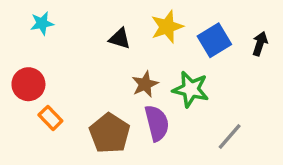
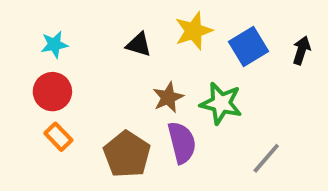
cyan star: (42, 23) -> (54, 45), moved
red circle: (28, 84) -> (52, 92), moved

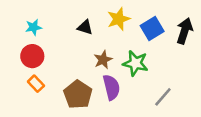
black arrow: (301, 50) -> (185, 31), size x1.5

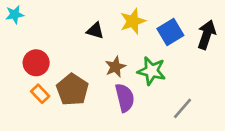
cyan star: (33, 27) -> (15, 14), moved
brown pentagon: (78, 94) -> (72, 90), moved

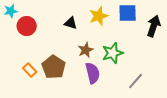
blue square: (170, 32) -> (128, 13), moved, turned 30
red circle: (36, 63) -> (27, 26), moved
green star: (152, 71) -> (113, 53), turned -30

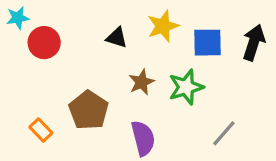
blue square: (128, 13) -> (207, 43), moved
orange rectangle: (30, 70) -> (41, 130), moved
purple semicircle: (93, 73) -> (143, 138), moved

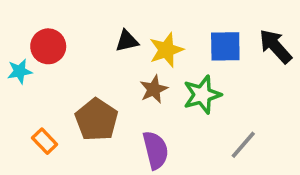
cyan star: (18, 18) -> (20, 71), moved
yellow star: (163, 26) -> (166, 50), moved
black triangle: (117, 38) -> (127, 41), turned -30
black arrow: (254, 43) -> (275, 46), turned -60

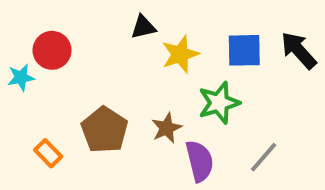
black triangle: (127, 41) -> (143, 27), moved
brown star: (154, 89) -> (167, 128), moved
purple semicircle: (156, 150) -> (200, 161), moved

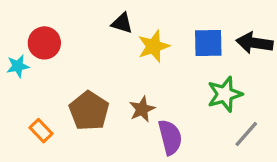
black triangle: (143, 27) -> (122, 23), turned 30
black arrow: (299, 50) -> (255, 43), turned -40
green star: (219, 103) -> (225, 94), moved
gray line: (264, 157) -> (246, 134), moved

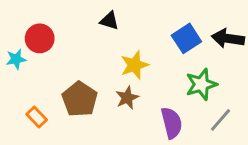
blue square: (208, 43) -> (186, 38), turned -32
yellow star: (154, 46) -> (135, 65), moved
purple semicircle: (170, 137) -> (172, 123), moved

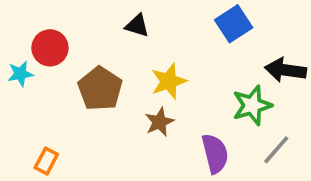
blue square: (186, 38) -> (234, 24), moved
black arrow: (228, 38) -> (285, 70), moved
brown pentagon: (80, 99) -> (100, 89), moved
orange rectangle: (37, 117) -> (46, 161), moved, turned 72

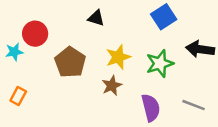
green star: (252, 105) -> (160, 64), moved
gray line: (276, 150) -> (194, 105), turned 70
orange rectangle: (46, 161) -> (18, 96), moved

